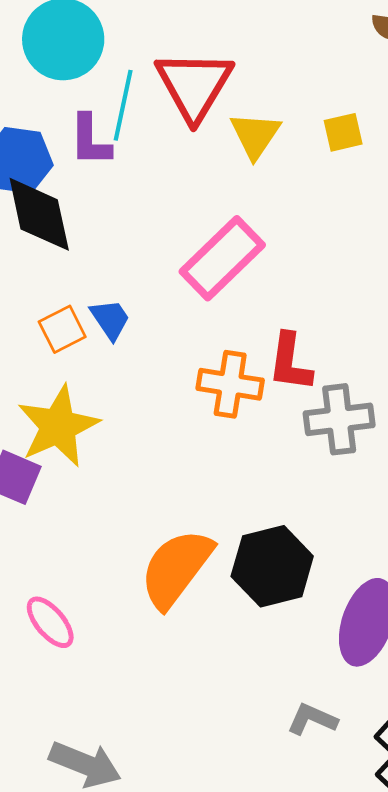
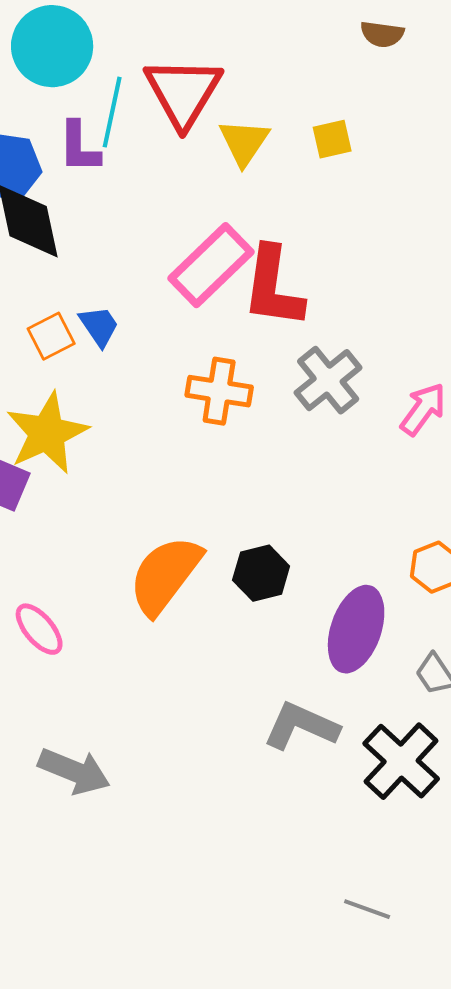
red L-shape: (290, 362) -> (273, 287), moved, size x1.4
gray cross: (339, 419) -> (328, 380), moved, turned -32
black hexagon: (272, 566) -> (261, 573), size x0.7
gray L-shape: (312, 719) -> (301, 726), size x1.5

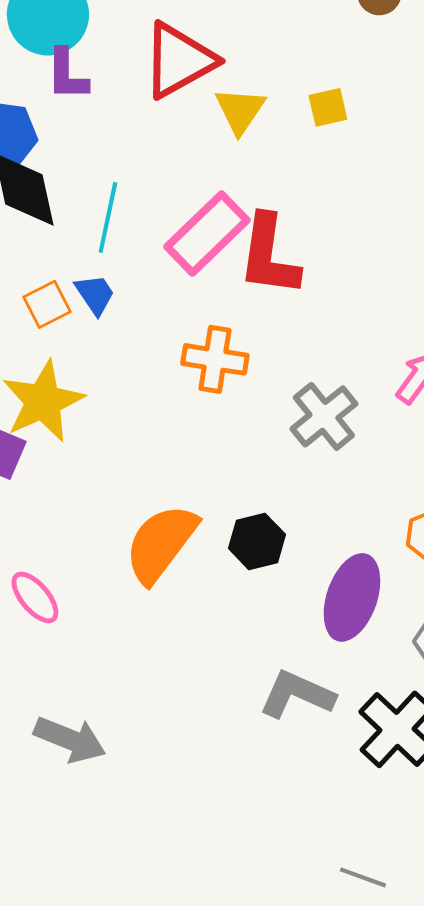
red triangle: (183, 92) -> (179, 60), turned 30
cyan line: (112, 112) -> (108, 217), moved
purple L-shape: (79, 147) -> (67, 74), moved
gray cross: (328, 380) -> (324, 416), moved

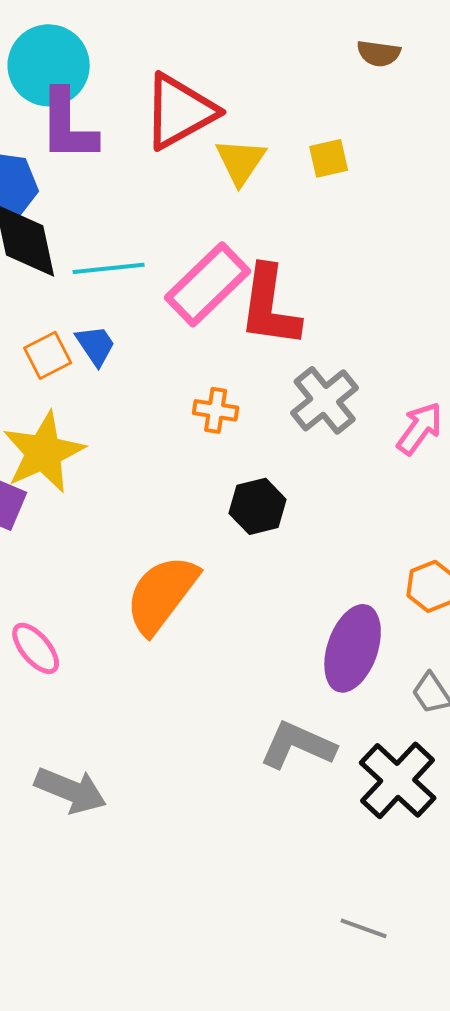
purple L-shape: (67, 74) -> (68, 125), size x1.4
cyan line: (108, 217) -> (109, 268), turned 72
orange cross: (215, 359) -> (216, 410), size x0.7
gray cross: (324, 416) -> (325, 400), moved
black hexagon: (257, 541) -> (258, 506), moved

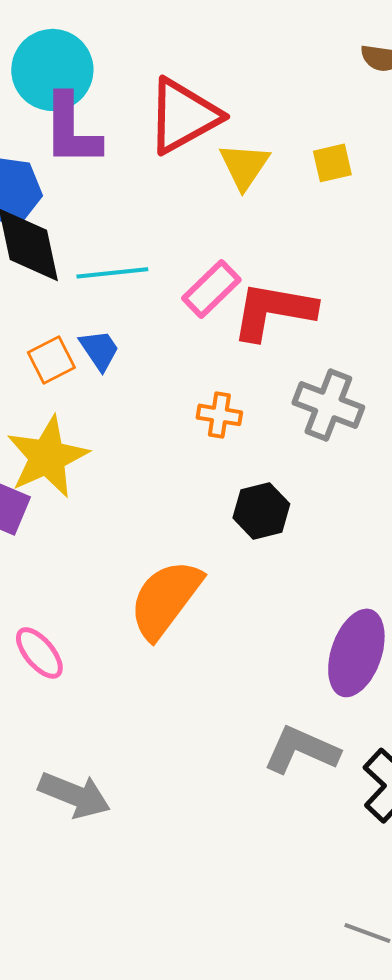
pink rectangle: (208, 284) -> (211, 289), size x0.7
red L-shape: (270, 306) -> (273, 311), turned 92
gray cross: (325, 400) -> (328, 405), turned -30

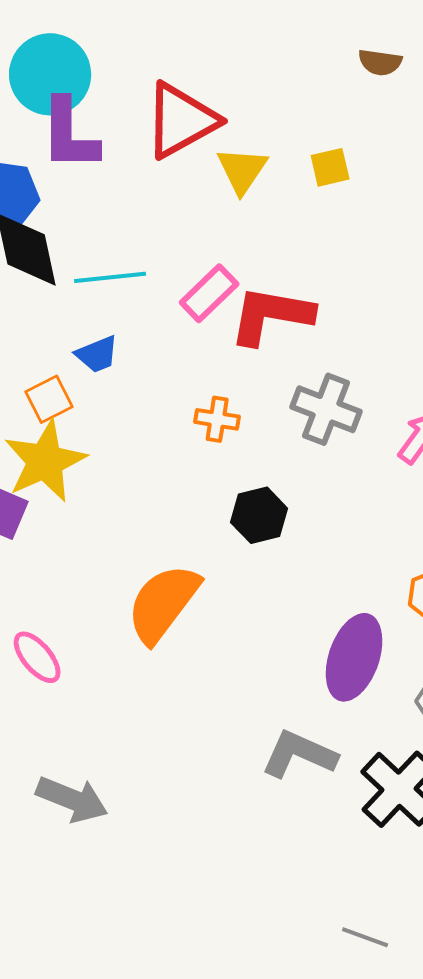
blue trapezoid: (99, 350) -> (97, 354), turned 102
orange square: (51, 360) -> (49, 399), moved

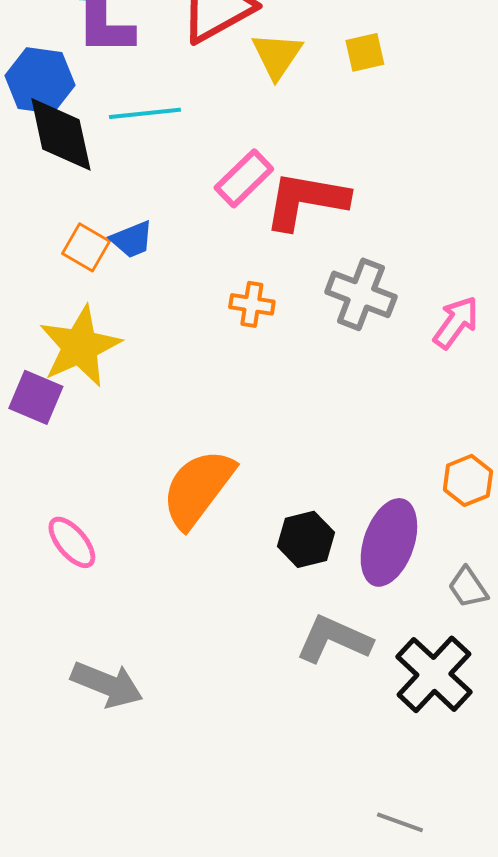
cyan line: (110, 277) -> (145, 113), moved
orange square: (49, 399) -> (86, 247), moved, turned -33
black hexagon: (259, 515) -> (306, 539), moved

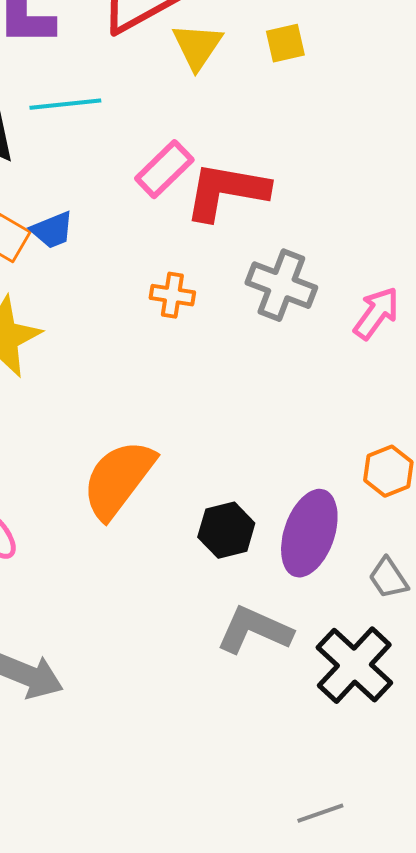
gray line: (400, 822) -> (320, 813), turned -39

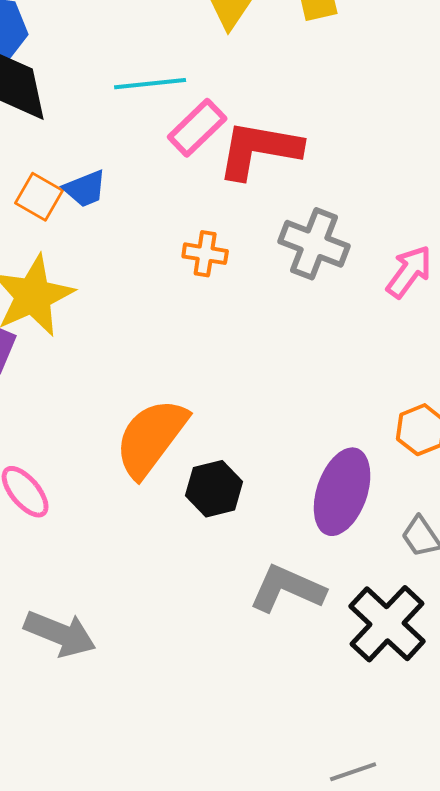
cyan line: (65, 104) -> (150, 84), moved
black hexagon: (226, 530) -> (214, 489), moved

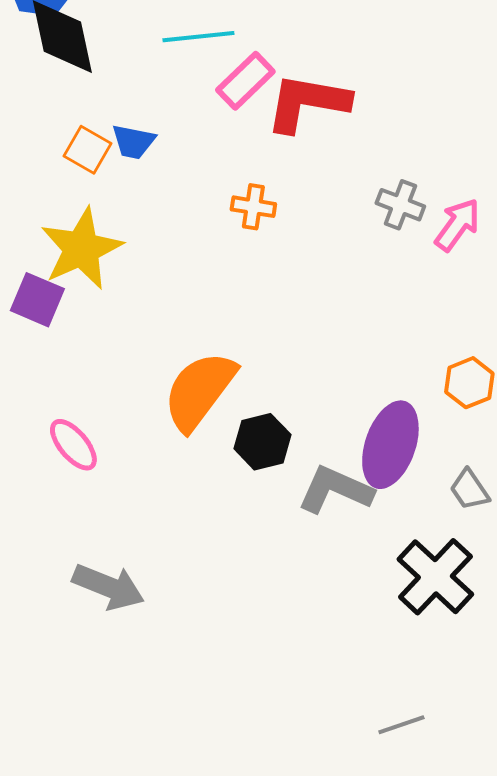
blue trapezoid: (85, 189) -> (133, 142), turned 33
gray cross: (314, 244) -> (400, 205), moved, size x0.7
gray L-shape: (287, 589) -> (335, 490), moved

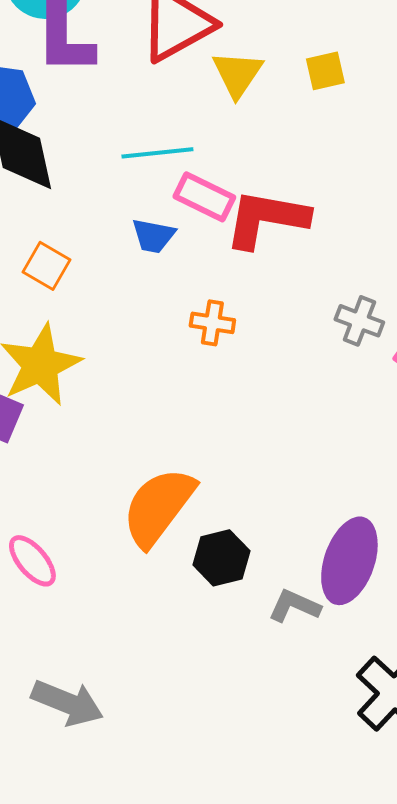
pink rectangle: (245, 81) -> (204, 197), turned 70
blue trapezoid: (133, 142) -> (153, 236), moved
gray L-shape: (335, 490) -> (294, 606), size x0.7

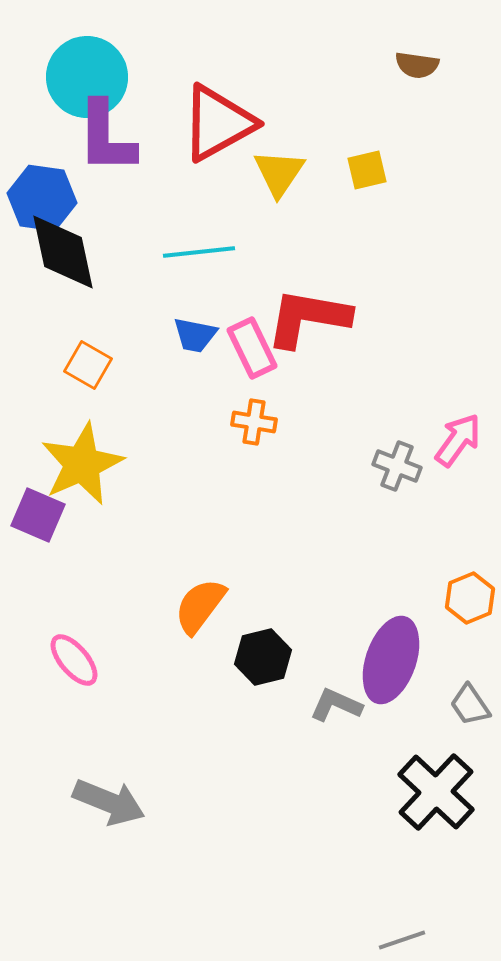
pink rectangle: (204, 197) -> (252, 348), moved, turned 38
gray cross: (359, 321) -> (397, 466), moved
orange semicircle: (158, 507) -> (200, 606), size x0.7

